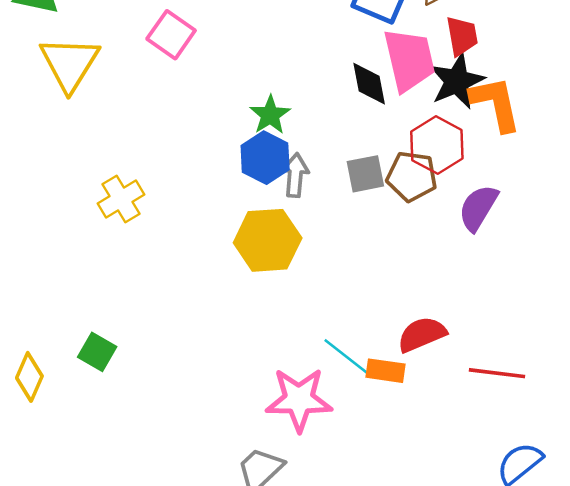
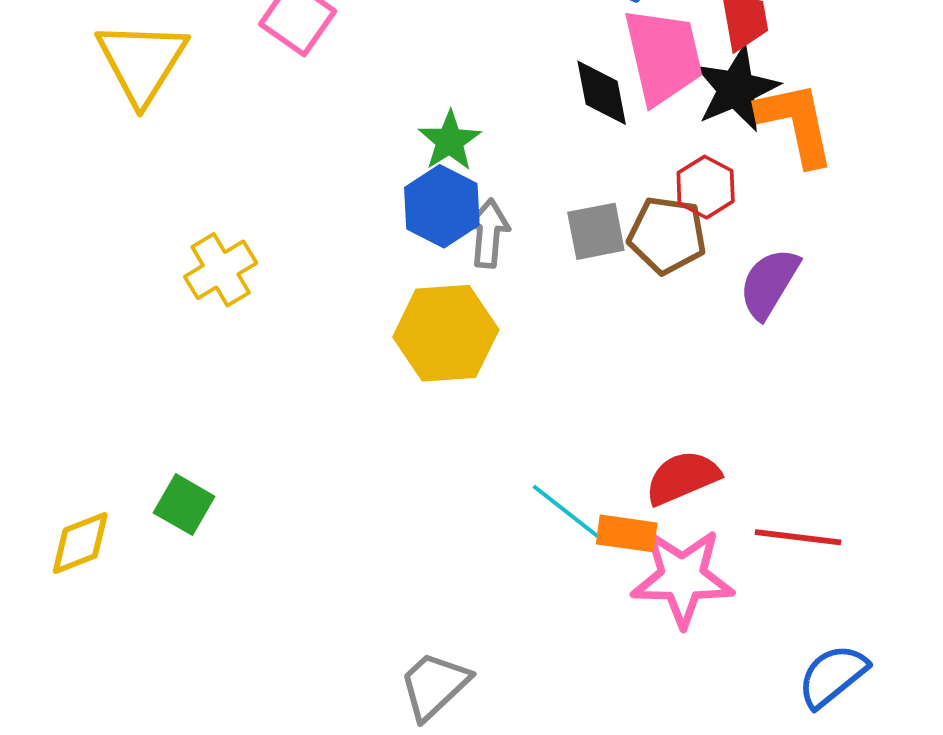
red hexagon: (437, 145) -> (706, 187), size x0.7
yellow diamond: (29, 377) -> (80, 543), turned 45
pink star: (299, 400) -> (682, 578), moved

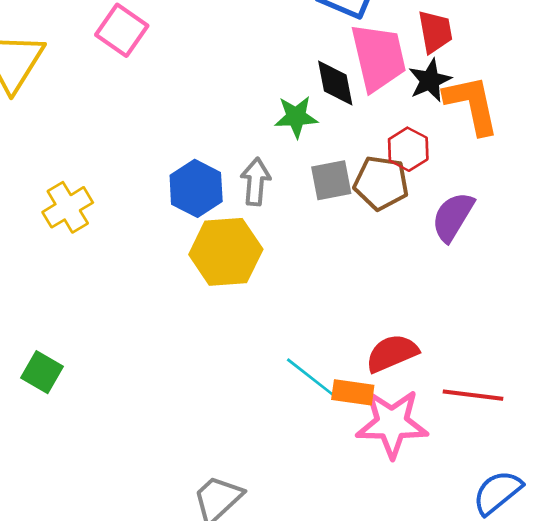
black star: (736, 89) -> (430, 80), size x0.7
green star: (450, 141) -> (296, 117), moved, turned 30
blue hexagon: (442, 206) -> (196, 188), moved

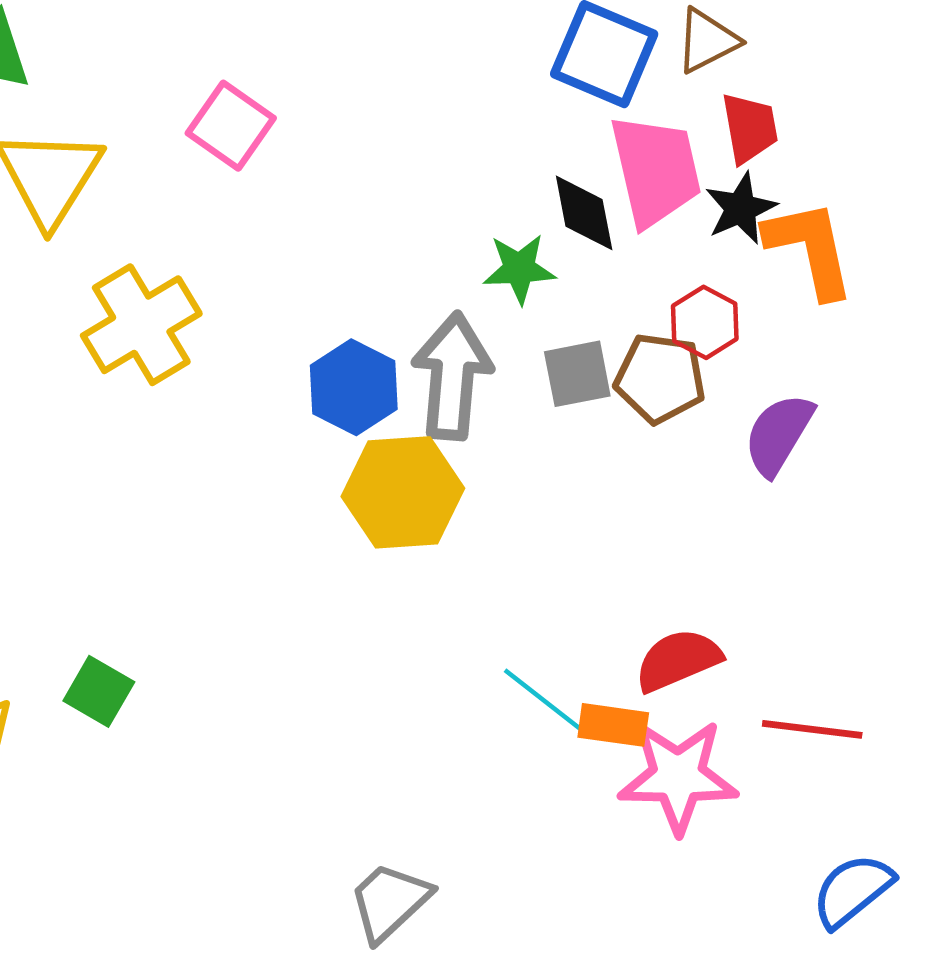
gray arrow: (256, 182) -> (452, 376), size x1.6
yellow cross: (68, 207) -> (141, 325), moved, size x1.4

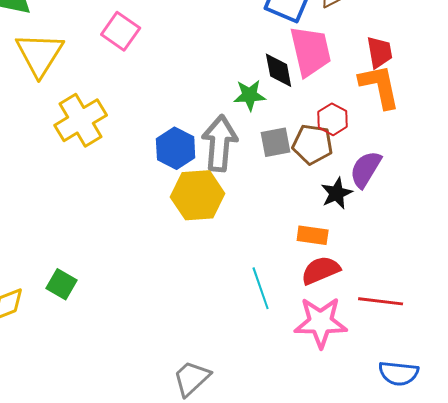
red trapezoid: (750, 128) -> (380, 52), moved
black star: (741, 208) -> (337, 193), moved
cyan line: (544, 700) -> (261, 288), turned 33
orange rectangle: (613, 725) -> (313, 235), moved
blue semicircle: (852, 890) -> (399, 373), turned -135

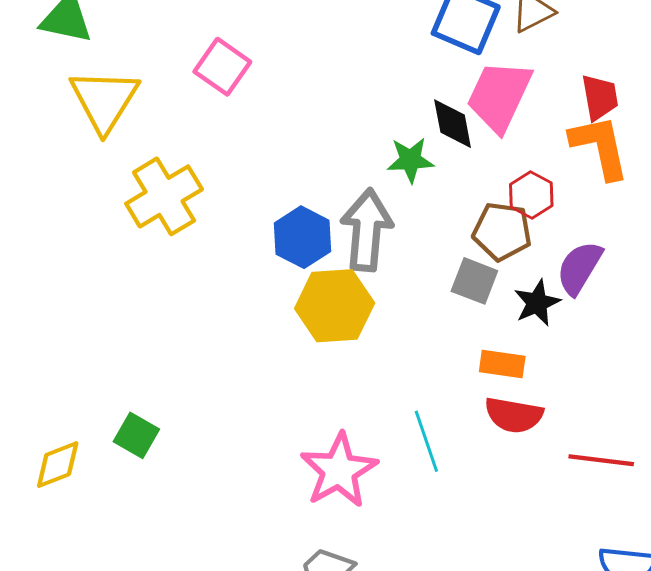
pink trapezoid: (311, 51) -> (499, 96), turned -142
gray square: (276, 142) -> (474, 281), moved, turned 32
red semicircle: (321, 270) -> (514, 415), turned -147
pink star: (321, 322) -> (339, 470), moved, turned -30

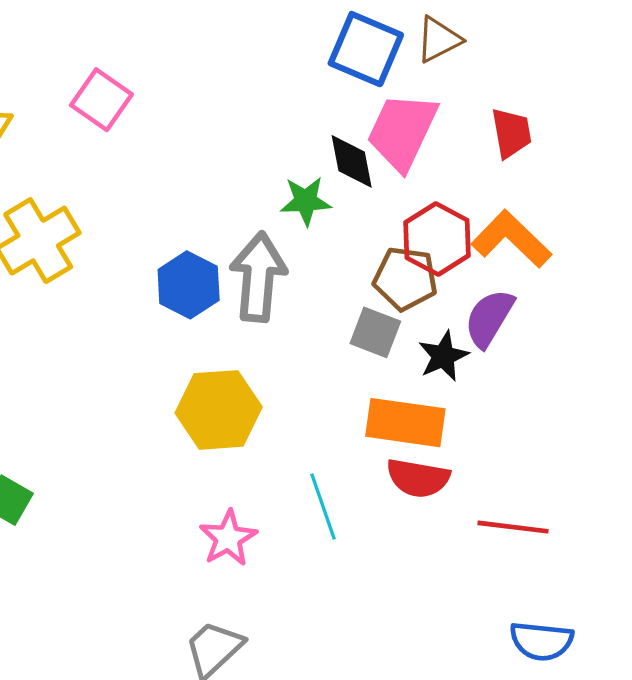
orange L-shape: (600, 147) -> (511, 239), moved, turned -34
red hexagon: (531, 195) -> (437, 239), size x1.4
yellow hexagon: (335, 306) -> (219, 410), moved
orange rectangle: (502, 364) -> (405, 423), size x1.6
pink star: (339, 470) -> (228, 538), size x0.7

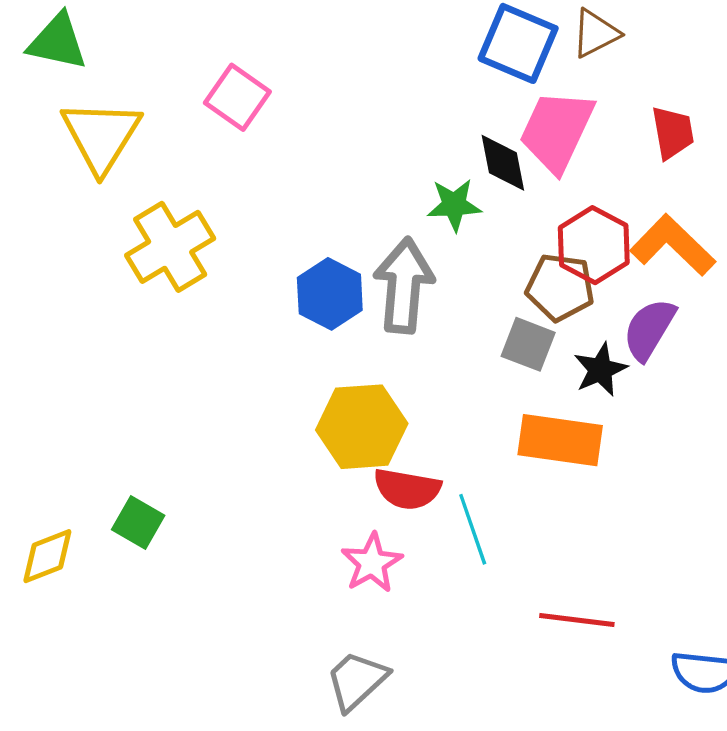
red semicircle: (418, 478) -> (407, 489), moved
red line: (513, 527) -> (577, 620), moved

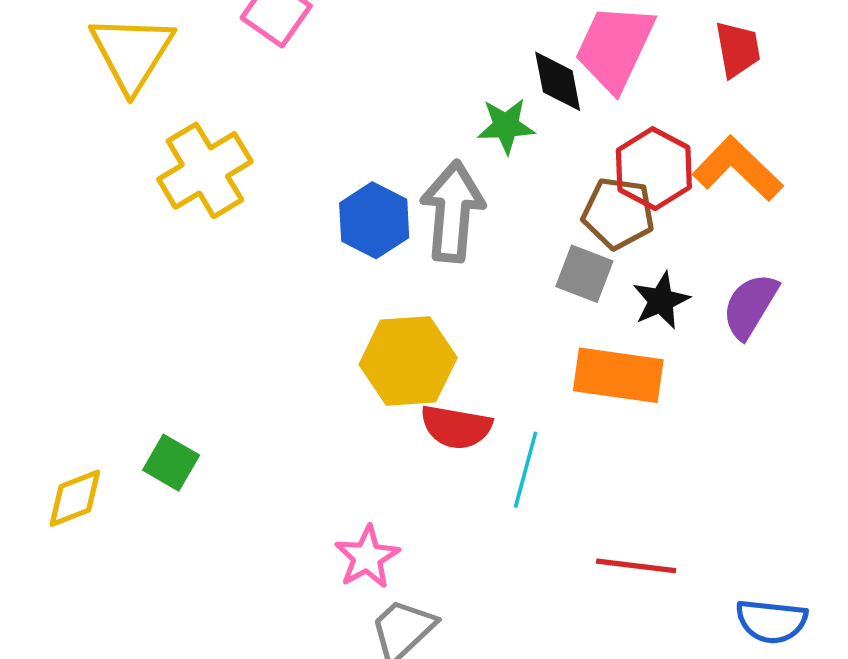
purple semicircle: (649, 329) -> (750, 306), moved
cyan line: (473, 529) -> (526, 470), turned 34
pink star: (372, 563) -> (367, 557), moved

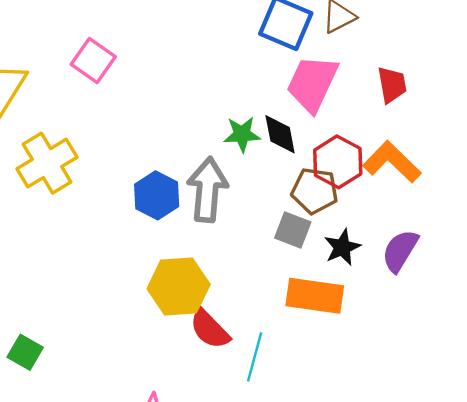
black diamond: (558, 81) -> (280, 134), moved
red semicircle: (456, 427) -> (210, 329), turned 36

